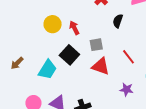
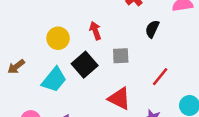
yellow circle: (53, 24) -> (58, 38), moved
red line: (128, 57) -> (160, 77), turned 70
red triangle: (101, 66) -> (119, 99), moved

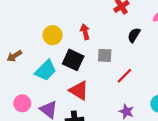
black square: (85, 65) -> (73, 60), turned -30
red line: (160, 77) -> (124, 76), moved
red triangle: (119, 99) -> (79, 90), moved

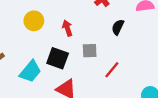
yellow circle: (53, 35) -> (34, 21), moved

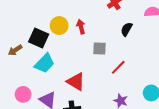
yellow circle: (34, 21) -> (59, 26), moved
black square: (58, 58) -> (39, 38), moved

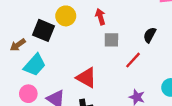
red arrow: (81, 27) -> (100, 17), moved
black semicircle: (127, 29) -> (150, 35), moved
cyan trapezoid: (45, 63) -> (35, 65), moved

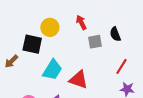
black semicircle: (150, 35) -> (115, 34), moved, turned -40
red line: (133, 60) -> (121, 66), moved
cyan trapezoid: (35, 65) -> (52, 70), moved

